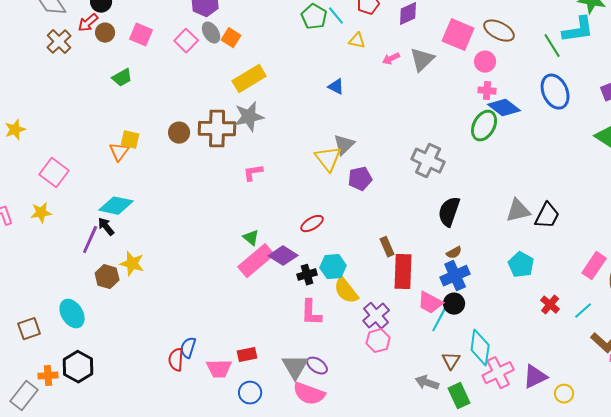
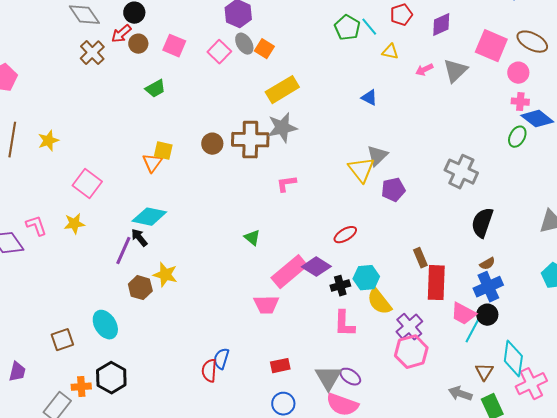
green ellipse: (484, 126) -> (517, 137), size x0.7
green triangle: (251, 238) -> (252, 238), moved
pink hexagon: (378, 341) -> (411, 352), size x1.4
pink trapezoid: (219, 369) -> (266, 305), moved

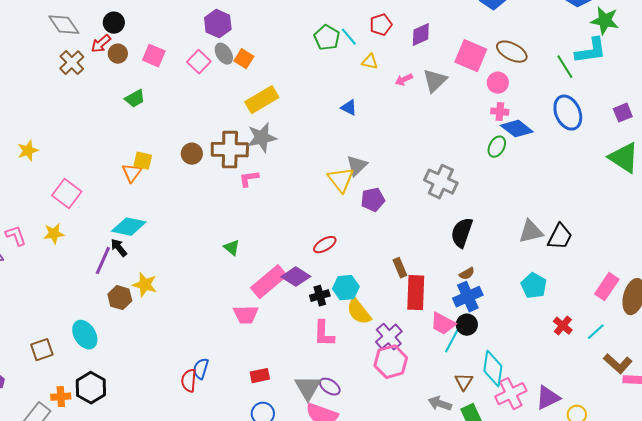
pink L-shape: (286, 184) -> (249, 179), moved

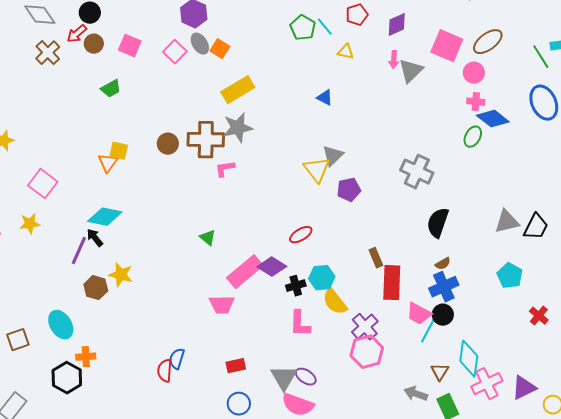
brown ellipse: (512, 52) -> (488, 42), turned -64
pink arrow: (404, 80) -> (394, 60), moved, turned -60
orange cross: (61, 397) -> (86, 357), moved

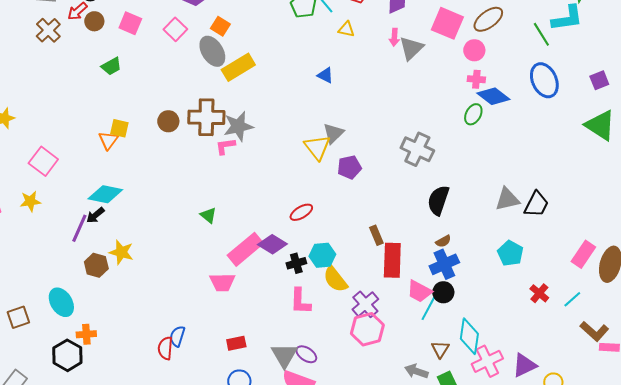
gray ellipse: (200, 44) -> (212, 51), moved, size x1.4
gray star: (238, 128) -> (238, 126), moved
black arrow: (95, 238) -> (95, 215), turned -90

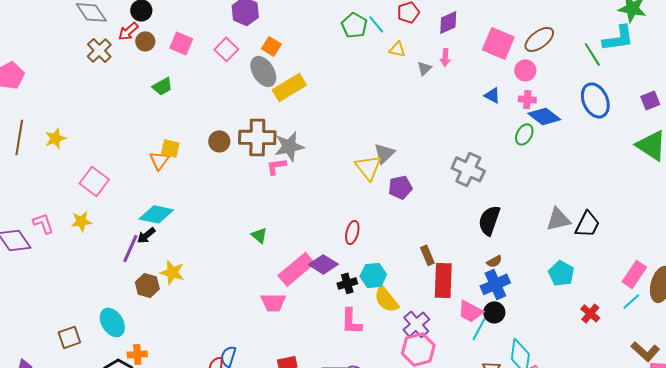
gray triangle: (411, 48) -> (424, 68), moved, size x0.6
blue triangle: (325, 75) -> (492, 95), moved
red ellipse: (301, 212) -> (352, 232), turned -45
cyan line: (572, 299) -> (631, 301), moved

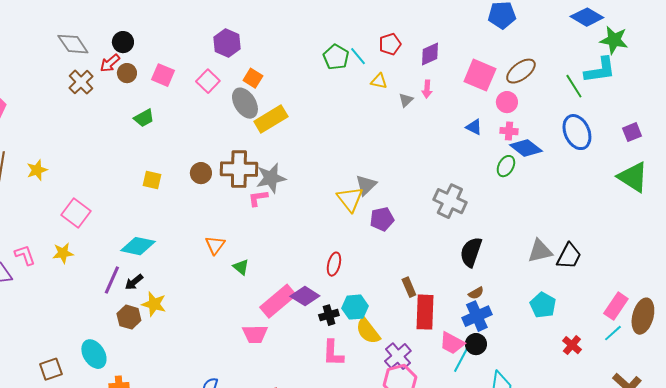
orange triangle: (159, 160) -> (215, 245), moved
black arrow: (146, 235) -> (134, 282), moved

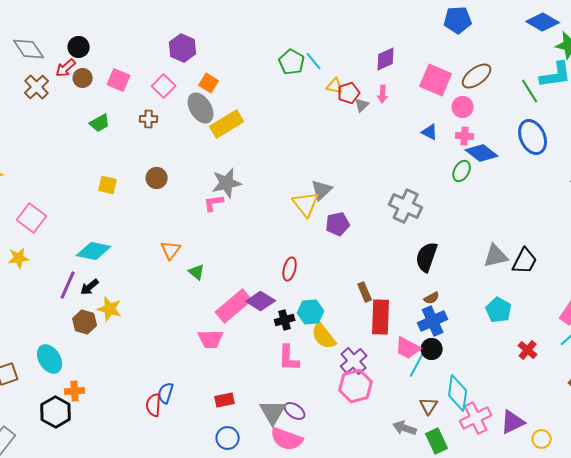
red pentagon: (390, 44) -> (349, 93), moved
brown cross: (239, 169) -> (149, 119), moved, size x0.5

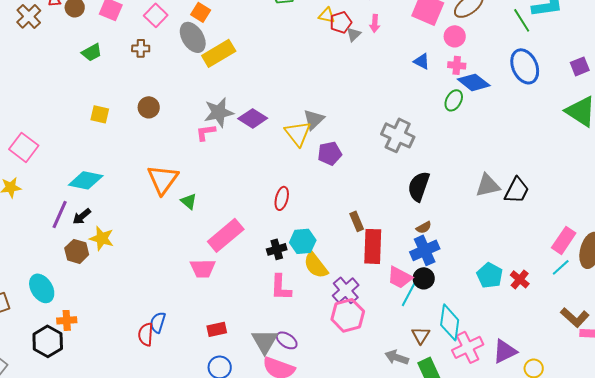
orange triangle: (171, 250) -> (163, 179), size x1.6
purple diamond: (261, 301) -> (253, 118), moved
cyan pentagon: (499, 310) -> (490, 275), moved

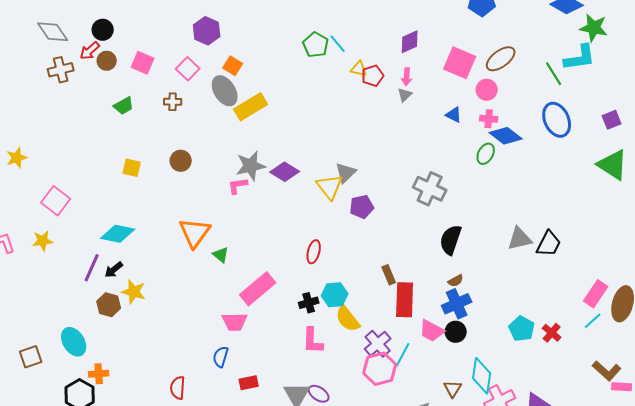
brown cross: (29, 16) -> (61, 70), turned 30
gray triangle: (354, 34) -> (405, 95), moved
cyan line: (409, 294) -> (403, 355), moved
blue semicircle: (158, 322) -> (221, 357), moved

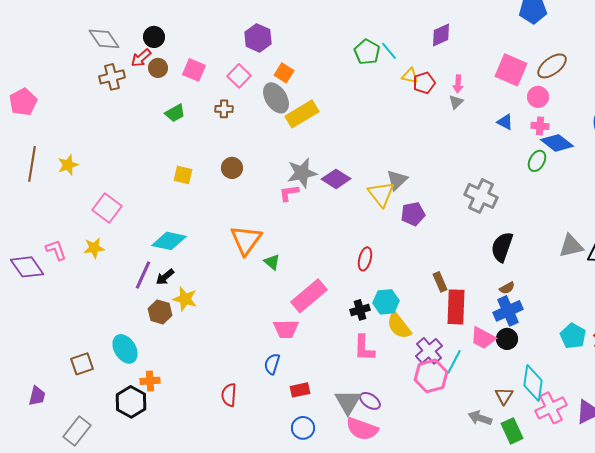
purple diamond: (410, 42) -> (441, 35), moved

